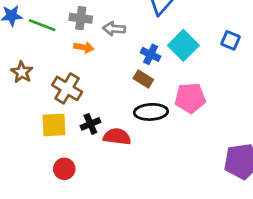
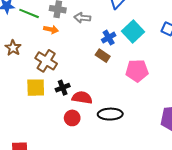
orange arrow: (84, 47) -> (51, 29), moved
blue cross: (151, 54) -> (109, 38), turned 32
black ellipse: (151, 112) -> (110, 114), moved
red circle: (64, 169) -> (72, 118), moved

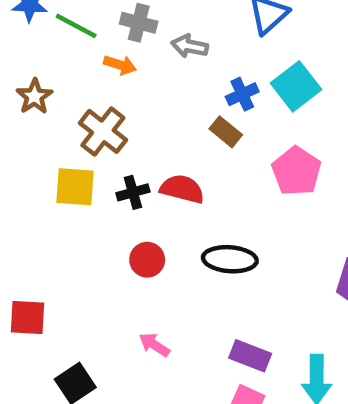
pink pentagon: (137, 71) -> (296, 171), turned 30
red semicircle: (82, 98) -> (182, 189), moved

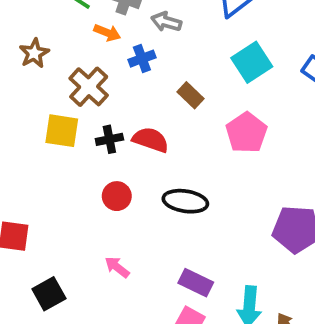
blue cross: (242, 94) -> (142, 59), moved

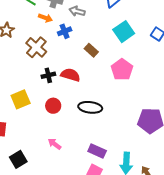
yellow square: (62, 131) -> (21, 99), moved, turned -30

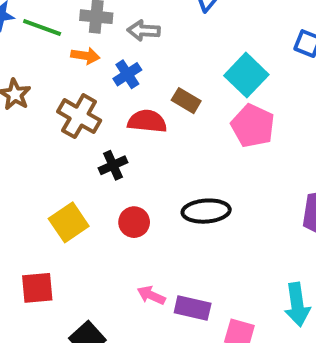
cyan square: (124, 32) -> (246, 75), moved
red semicircle: (70, 75) -> (147, 121), moved
purple rectangle: (97, 151) -> (193, 308), moved

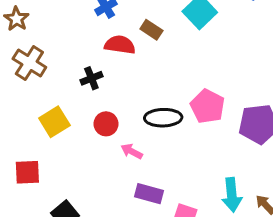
brown cross: (79, 116) -> (29, 63), moved
pink pentagon: (253, 126) -> (207, 106), moved
pink arrow: (151, 295) -> (132, 151), moved

